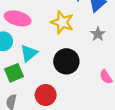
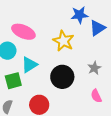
gray star: (98, 34) -> (94, 68), moved

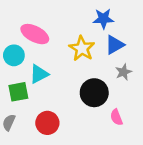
blue triangle: (97, 28) -> (115, 45), moved
gray star: (94, 68) -> (123, 72), moved
black circle: (62, 77) -> (94, 93), moved

